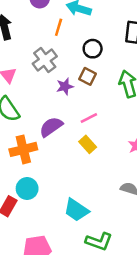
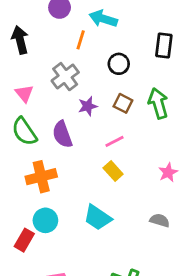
brown square: (88, 76) -> (123, 103), moved
purple semicircle: (51, 127) -> (62, 134), moved, turned -75
cyan trapezoid: (76, 210) -> (98, 218), moved

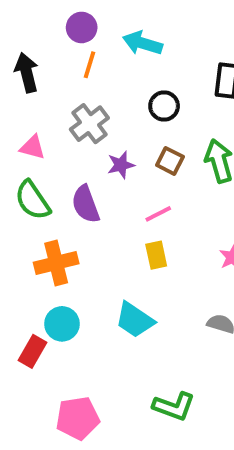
orange line: (81, 40) -> (89, 65), moved
pink triangle: (24, 93) -> (33, 147), turned -36
yellow rectangle: (113, 171) -> (156, 255), turned 30

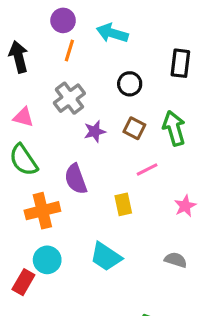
purple semicircle: (86, 204) -> (76, 179), moved
pink line: (158, 214) -> (147, 169), moved

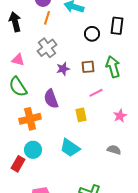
black circle: (130, 84) -> (92, 34), moved
brown square: (134, 128) -> (88, 67), turned -32

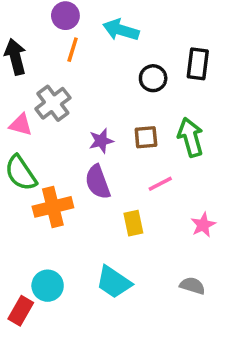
gray cross: (47, 48) -> (53, 103), moved
purple semicircle: (51, 99) -> (98, 182), moved
orange cross: (30, 119) -> (53, 207), moved

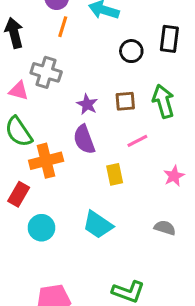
gray cross: (53, 103) -> (46, 72), turned -36
purple star: (101, 141) -> (87, 104), turned -30
red rectangle: (21, 311) -> (19, 194), moved

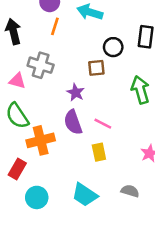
brown square: (125, 101) -> (96, 68), moved
pink line: (137, 141) -> (103, 124), moved, turned 54
gray semicircle: (165, 228) -> (130, 191), moved

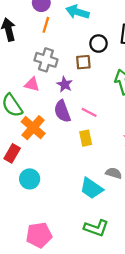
gray cross: (41, 65) -> (46, 60), moved
pink triangle: (17, 81) -> (32, 84), moved
orange cross: (41, 140) -> (33, 128), turned -35
cyan trapezoid: (85, 195) -> (91, 188), moved

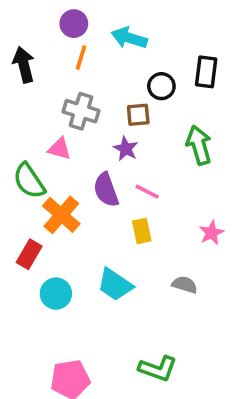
purple star: (65, 84) -> (126, 149), moved
cyan trapezoid: (91, 188) -> (115, 285), moved

